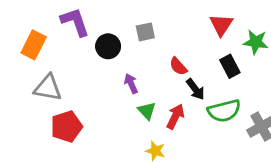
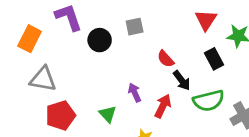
purple arrow: (131, 84) -> (135, 93), moved
green triangle: (147, 111) -> (108, 114), moved

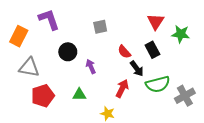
black circle: (100, 40) -> (68, 52), moved
black rectangle: (214, 59) -> (152, 50), moved
purple arrow: (135, 93) -> (91, 66), moved
green triangle: (108, 114) -> (79, 95), turned -48

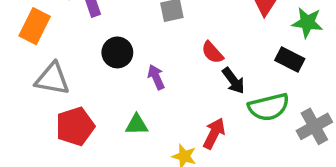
black rectangle: (152, 50) -> (290, 60), moved, turned -35
red arrow: (122, 88) -> (214, 133), moved

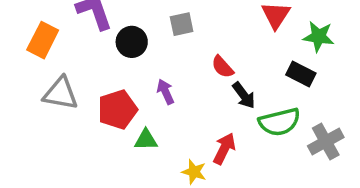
black circle: (117, 52) -> (132, 42), moved
red pentagon: (75, 126) -> (117, 110), moved

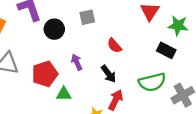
black arrow: (244, 95) -> (109, 74), moved

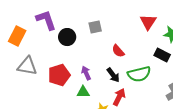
purple arrow: (77, 62) -> (86, 73), moved
green semicircle: (152, 82) -> (139, 74), moved
green triangle: (64, 94) -> (83, 92), moved

